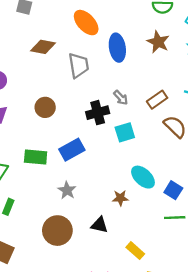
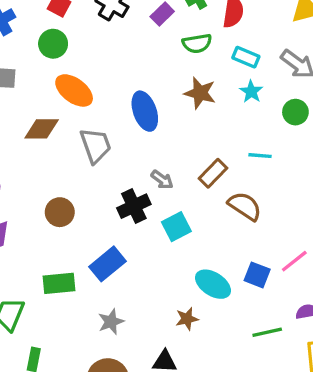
orange ellipse: (86, 23) -> (74, 90), moved
gray star: (67, 190) -> (111, 322), turned 30
blue square: (173, 190) -> (257, 275), moved

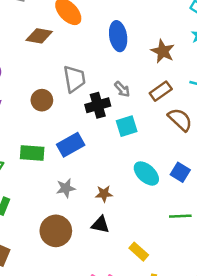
brown star: (200, 93) -> (163, 51), moved
gray trapezoid: (96, 145) -> (74, 79), moved
brown star: (187, 319) -> (104, 194), moved

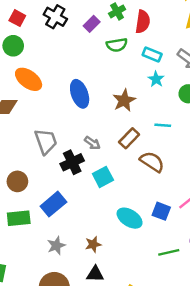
brown star: (163, 51) -> (124, 100), turned 30
brown circle: (42, 100) -> (17, 181), moved

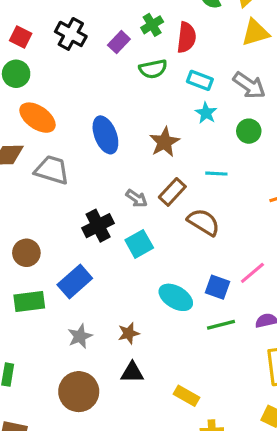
gray trapezoid: (46, 141) -> (52, 170), moved, turned -52
gray arrow: (92, 143) -> (137, 198), moved
green line: (169, 252) -> (221, 325), moved

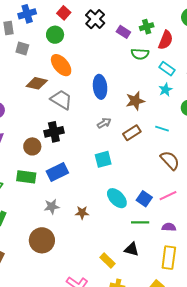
purple rectangle: (119, 42) -> (123, 32), turned 64
gray arrow: (137, 198) -> (104, 123), moved, turned -80
brown semicircle: (204, 222) -> (170, 160), moved
black cross: (98, 226) -> (54, 132), moved
black triangle: (132, 372) -> (132, 249), moved

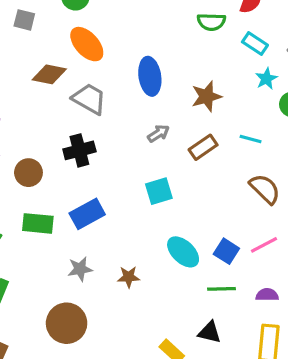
cyan star: (165, 90) -> (266, 79), moved
brown circle: (32, 146) -> (28, 173), moved

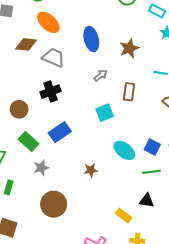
brown rectangle: (203, 147) -> (129, 92), moved, turned -42
green rectangle: (38, 223) -> (29, 142), turned 42
gray star: (80, 269) -> (41, 168), moved

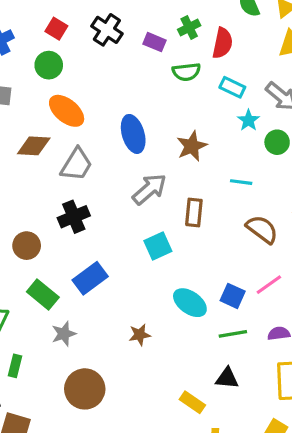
gray trapezoid: (54, 58) -> (76, 165), turned 100
gray arrow: (101, 75) -> (149, 189), size x1.6

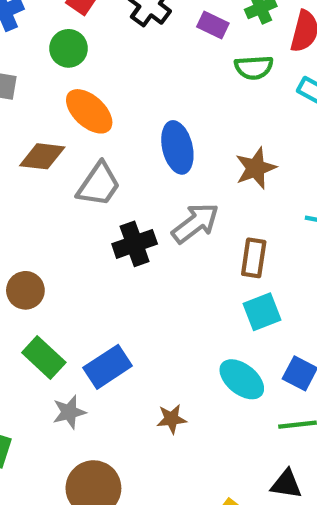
black cross: (74, 217) -> (135, 244), moved
cyan square: (158, 246) -> (262, 312), moved
blue rectangle: (90, 278) -> (108, 367), moved

